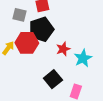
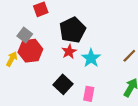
gray square: (19, 15) -> (25, 35), moved, turned 32
black pentagon: (41, 29) -> (73, 30), moved

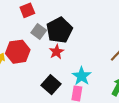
gray square: (25, 35) -> (39, 32), moved
cyan star: (91, 58) -> (82, 76), moved

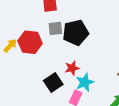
gray square: (39, 32) -> (55, 28), turned 32
red star: (56, 52) -> (72, 68), moved

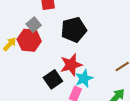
gray square: (55, 28) -> (34, 25), moved, turned -32
red star: (72, 68) -> (71, 65), size x1.5

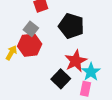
black pentagon: (74, 30) -> (71, 26), turned -30

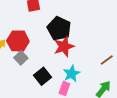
gray square: (31, 29) -> (21, 58), moved
red star: (76, 61) -> (64, 47), moved

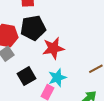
black pentagon: (59, 28) -> (33, 28), moved, turned 30

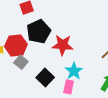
red star: (53, 48) -> (63, 45), turned 30

